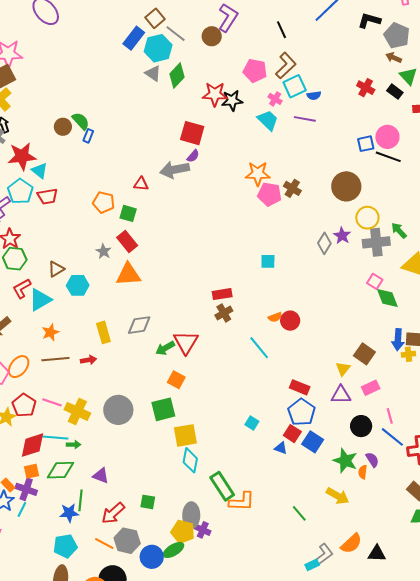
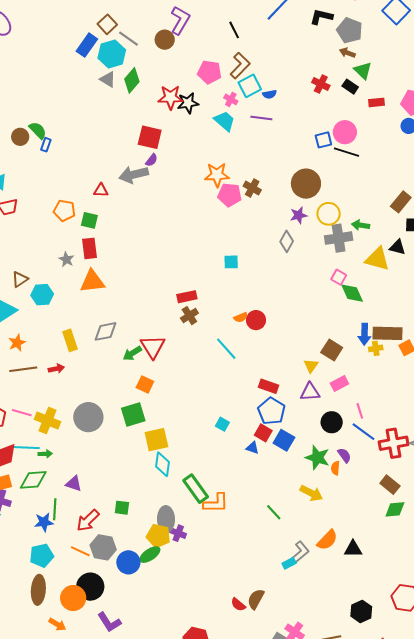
green arrow: (399, 231) -> (361, 225), turned -36
purple star: (342, 236) -> (299, 215), moved, turned 30
red rectangle: (127, 241) -> (90, 248), turned 35

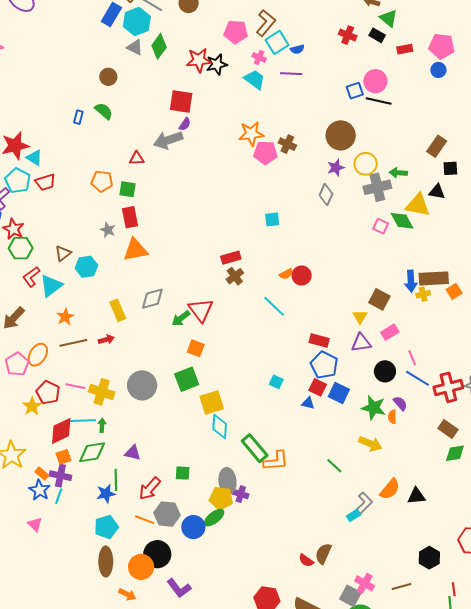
green semicircle: (38, 130) -> (104, 111), moved
brown circle: (20, 137) -> (108, 77), moved
green diamond: (352, 293) -> (402, 221), moved
green arrow: (45, 454) -> (102, 425), turned -80

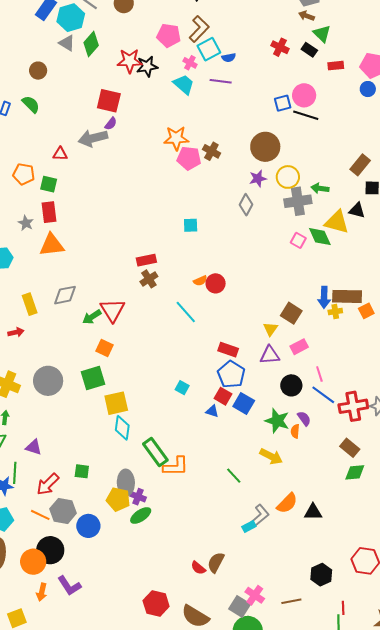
green ellipse: (214, 518) -> (141, 516), moved
orange arrow: (127, 594) -> (42, 592), moved, turned 72

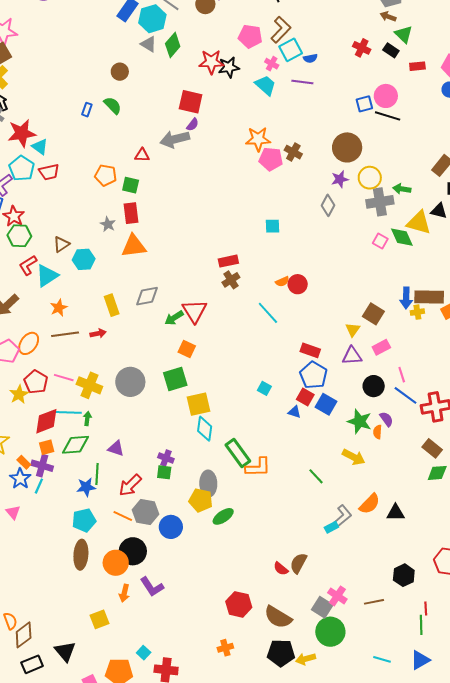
purple cross: (138, 497) -> (166, 458), moved

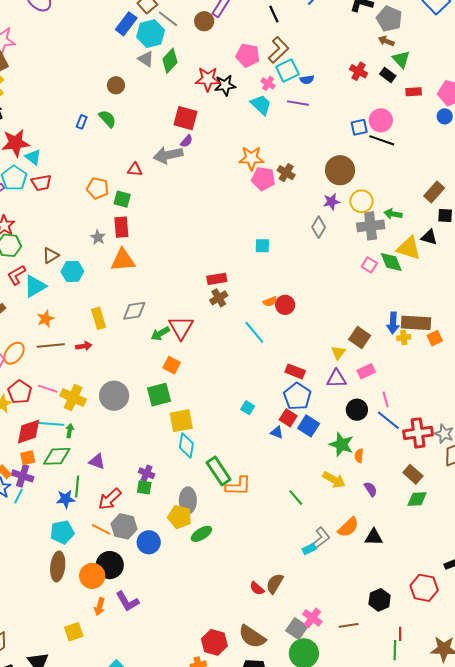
purple semicircle: (386, 419) -> (371, 489), moved
red hexagon: (239, 604) -> (214, 642), moved

